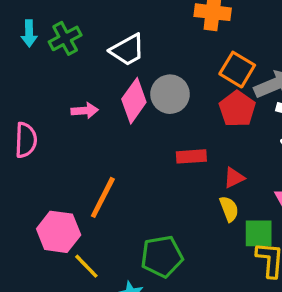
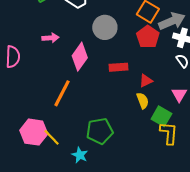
pink diamond: (134, 101) -> (80, 57), moved
pink hexagon: (59, 232) -> (34, 132), moved
green square: (259, 233) -> (161, 116), turned 30

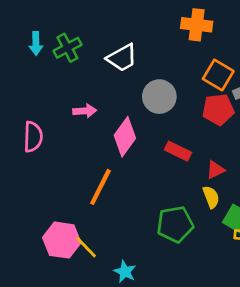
red pentagon: (148, 37) -> (218, 109), turned 30
red rectangle: (119, 67) -> (178, 151), turned 30
green pentagon: (100, 131) -> (175, 224), moved

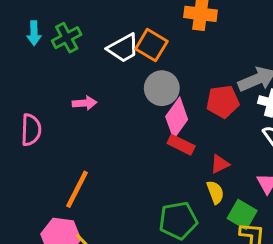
orange square: (218, 75) -> (151, 45), moved
pink diamond: (125, 137) -> (177, 118), moved
orange line: (100, 187) -> (77, 189), moved

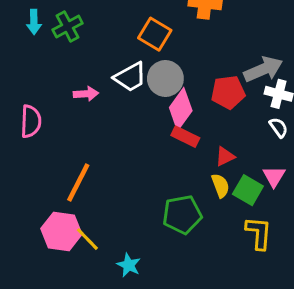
white trapezoid: (123, 48) -> (130, 77), moved
green square: (242, 215) -> (248, 190), moved

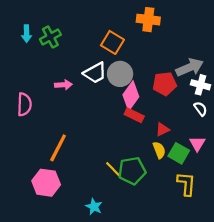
yellow line: (87, 239) -> (114, 170), moved

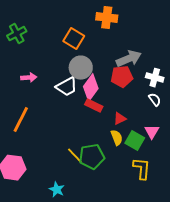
gray arrow: (190, 67) -> (129, 59), moved
white trapezoid: (95, 73) -> (67, 87), moved
orange line: (58, 148) -> (21, 120), moved

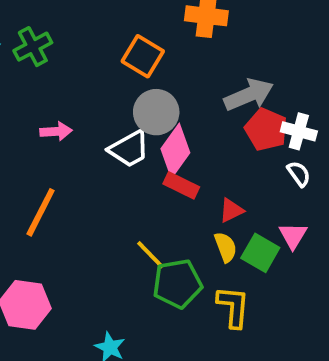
red pentagon: (122, 77) -> (266, 129), moved, turned 30
yellow line: (75, 156) -> (150, 255), moved
yellow L-shape: (142, 169) -> (233, 307), moved

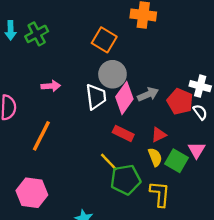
gray arrow: (249, 95) -> (148, 94), moved, size x0.7
red pentagon: (266, 129) -> (180, 101), moved
white trapezoid: (129, 149) -> (96, 97), turned -68
red rectangle: (181, 185) -> (123, 133), moved

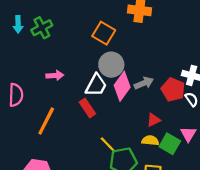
white trapezoid: (96, 97) -> (96, 85), turned 35
red rectangle: (123, 133) -> (87, 108), moved, turned 30
yellow semicircle: (155, 157) -> (150, 141), turned -63

